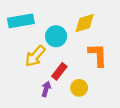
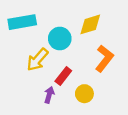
orange L-shape: (98, 55) -> (104, 58), turned 40

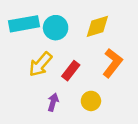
cyan circle: (60, 39) -> (56, 28), moved
red rectangle: (63, 76) -> (71, 71), moved

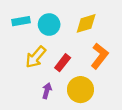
cyan rectangle: (24, 24) -> (21, 21), size x0.7
yellow circle: (91, 101) -> (80, 90), size x1.5

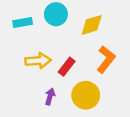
cyan circle: (49, 25) -> (56, 14), moved
yellow arrow: (36, 57) -> (38, 61), turned -135

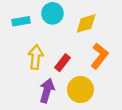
yellow arrow: (38, 61) -> (36, 57), turned -80
purple arrow: (50, 96) -> (47, 91), size x1.5

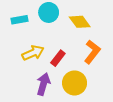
yellow diamond: (86, 23) -> (80, 22), turned 70
yellow arrow: (36, 57) -> (33, 53), turned 60

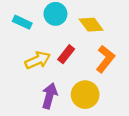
cyan rectangle: (20, 20) -> (22, 22), turned 35
red rectangle: (58, 58) -> (66, 54), moved

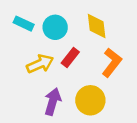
cyan circle: (55, 14) -> (55, 27), moved
yellow diamond: (91, 25) -> (97, 26), turned 30

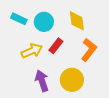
purple arrow: (53, 102) -> (42, 81), turned -35

